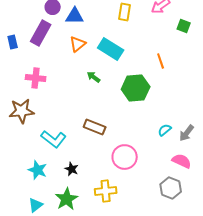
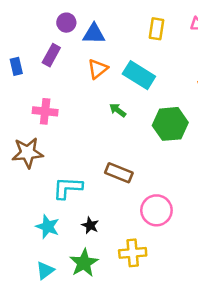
purple rectangle: (41, 33) -> (51, 55), size x0.7
cyan L-shape: (54, 139) -> (68, 188), turned 145

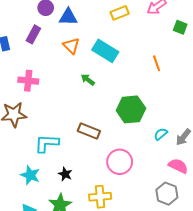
yellow rectangle: (156, 29) -> (120, 13), turned 60
orange triangle: (98, 69) -> (71, 46), turned -36
green hexagon: (170, 124) -> (131, 109), moved

